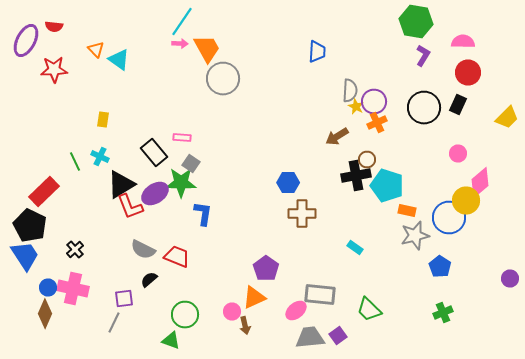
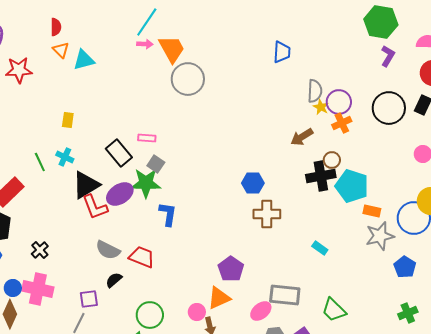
red semicircle: (54, 26) -> (56, 27), moved, turned -96
cyan triangle: (119, 60) -> (84, 60), turned -50

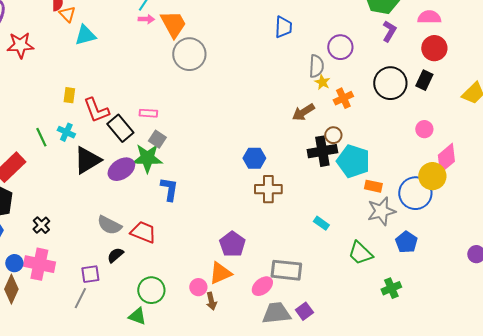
orange triangle: (61, 50) -> (67, 14), moved
purple circle: (339, 102) -> (340, 47), moved
red L-shape: (95, 207) -> (96, 110), moved
green trapezoid: (334, 310) -> (360, 253), moved
green cross: (408, 313) -> (391, 288), moved

